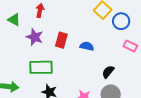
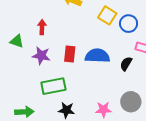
blue semicircle: (87, 46) -> (97, 56), size x1.6
black semicircle: (108, 72) -> (126, 64), moved

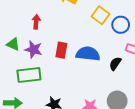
green triangle: (17, 41) -> (13, 44), moved
green rectangle: (53, 86) -> (29, 75), moved

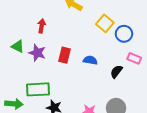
blue semicircle: (88, 54) -> (90, 60), size x0.6
green rectangle: (29, 75) -> (38, 89), moved

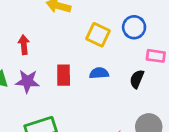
yellow square: (105, 23) -> (98, 35), moved

